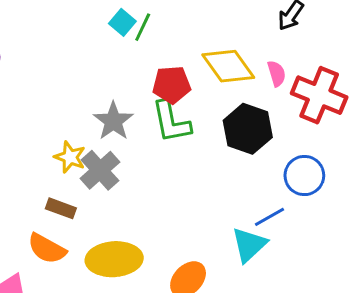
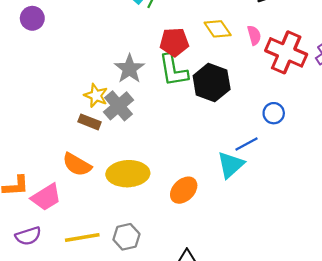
yellow diamond: (228, 66) -> (218, 29), size x0.7
black hexagon: (248, 129) -> (212, 82), moved
blue circle: (304, 176) -> (274, 113), size x0.7
brown rectangle: (61, 208) -> (90, 122), moved

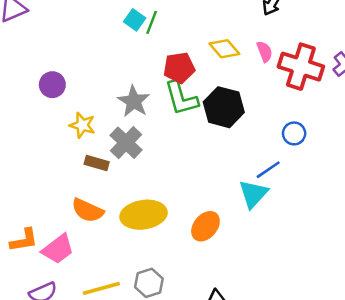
purple circle: (32, 18) -> (52, 85), moved
yellow star: (96, 95) -> (82, 125), moved

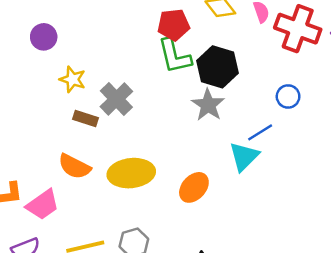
gray star: (134, 101) -> (208, 105), moved

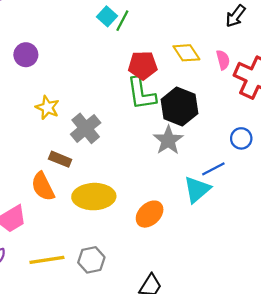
purple circle: (44, 37) -> (26, 55), moved
brown rectangle: (86, 119) -> (60, 159), moved
orange semicircle: (74, 166) -> (43, 187), turned 32

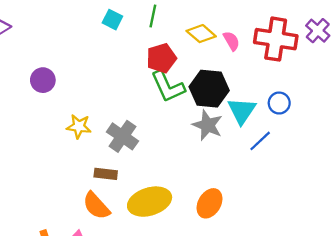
green line: (122, 21) -> (153, 16), moved
pink semicircle: (223, 60) -> (231, 41), moved
cyan triangle: (197, 189) -> (242, 111), moved

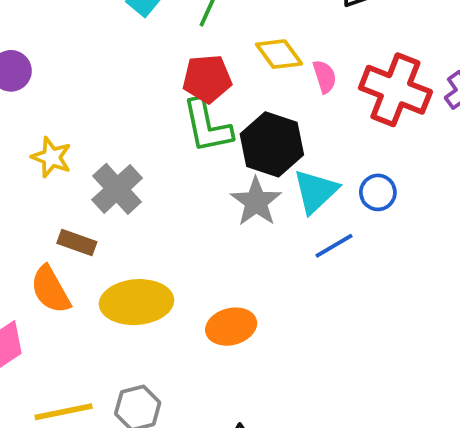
orange ellipse: (210, 203) -> (231, 327), turned 32

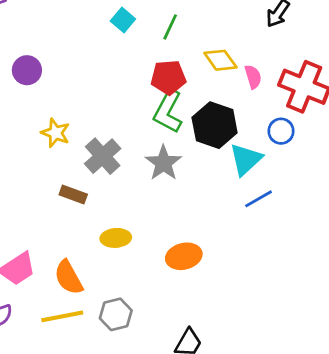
green L-shape: (207, 126) -> (168, 111), turned 39
blue circle: (378, 192) -> (281, 131), moved
gray star: (256, 202) -> (163, 163), moved
orange semicircle: (50, 290) -> (69, 277), moved
yellow ellipse: (137, 302) -> (116, 238), size x0.6

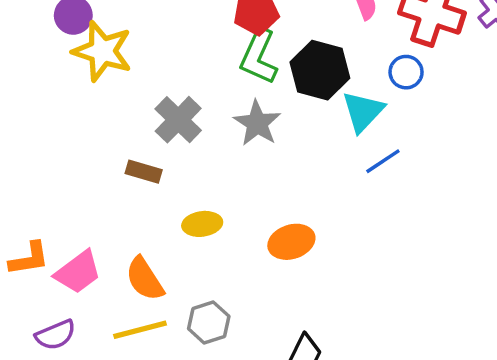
yellow star: (55, 133) -> (102, 51), moved, size x1.6

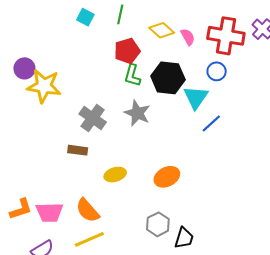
green L-shape: (259, 56) -> (132, 75), size x0.7
pink trapezoid: (78, 272) -> (50, 212), turned 44
gray hexagon: (209, 323) -> (158, 224), moved

